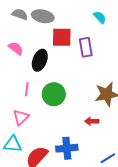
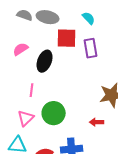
cyan semicircle: (100, 17) -> (89, 18), moved
pink semicircle: (16, 48) -> (21, 49), turned -70
green circle: (54, 94) -> (54, 113), moved

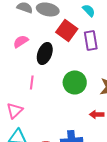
red square: (67, 38) -> (67, 30), turned 35
green circle: (54, 113) -> (75, 82), moved
pink triangle: (26, 118) -> (15, 110), moved

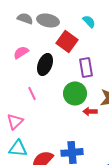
purple rectangle: (91, 40) -> (86, 67), moved
pink line: (32, 82) -> (32, 93), turned -32
red arrow: (97, 114) -> (90, 111), moved

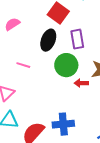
black ellipse: (45, 64) -> (48, 40), moved
pink line: (32, 93) -> (23, 65), turned -48

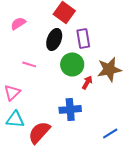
red arrow: (81, 83) -> (87, 82), turned 120
blue cross: (63, 124) -> (70, 109), moved

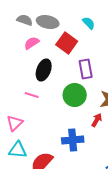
pink semicircle: (18, 23) -> (32, 43), moved
black ellipse: (54, 39) -> (44, 70), moved
red arrow: (87, 82) -> (97, 120), moved

